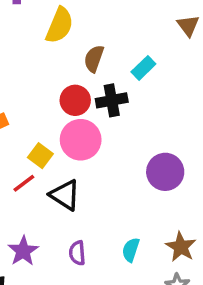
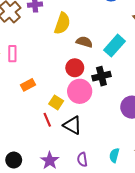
brown semicircle: (94, 59) -> (84, 42), turned 91
cyan rectangle: (143, 68) -> (114, 46), size x1.5
black cross: (112, 100) -> (101, 76), moved
red line: (24, 183) -> (47, 120), turned -72

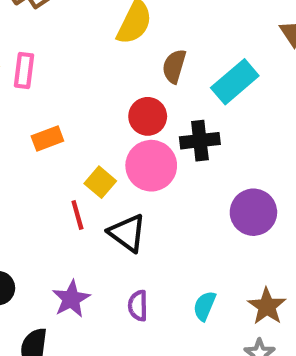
brown semicircle: (84, 42) -> (174, 66), turned -98

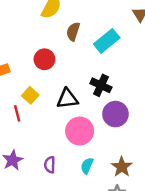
red circle: (148, 116) -> (44, 59), moved
black cross: (200, 141) -> (101, 85), moved, turned 30
pink circle: (151, 166) -> (80, 131), moved
black triangle: (127, 233) -> (67, 99), moved, turned -45

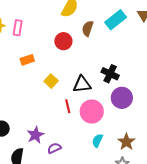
cyan rectangle: (107, 41) -> (116, 20), moved
red circle: (44, 59) -> (63, 41), moved
red line: (17, 113) -> (68, 106), moved
purple semicircle: (50, 165) -> (54, 148), moved, turned 64

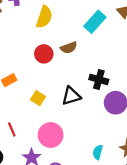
brown semicircle: (88, 28) -> (69, 48), moved, turned -119
red line: (68, 106) -> (12, 129), moved
pink circle: (92, 112) -> (51, 135), moved

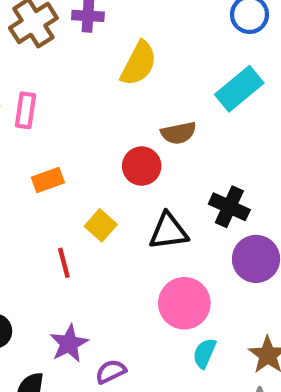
red circle: (44, 54) -> (142, 166), moved
red line: (12, 129) -> (64, 263), moved
pink circle: (51, 135) -> (184, 303), moved

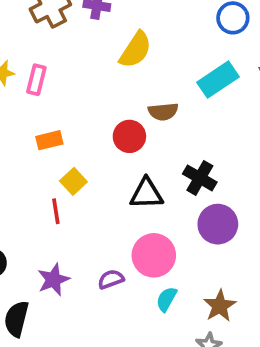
yellow square: (101, 225) -> (73, 181), moved
purple semicircle: (111, 372) -> (111, 279), moved

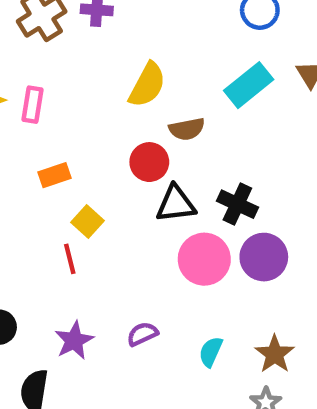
yellow semicircle: (135, 50) -> (147, 85), moved
black triangle: (146, 194) -> (176, 204), moved
pink circle: (154, 255) -> (204, 259), moved

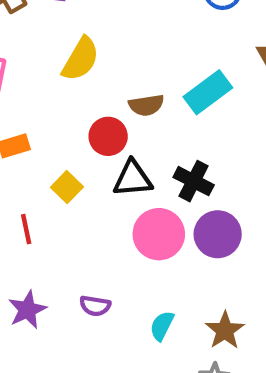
yellow semicircle: (147, 85) -> (81, 59), moved
cyan rectangle: (249, 85) -> (208, 92), moved
yellow square: (87, 221) -> (67, 187), moved
purple semicircle: (142, 334) -> (95, 306), turned -148

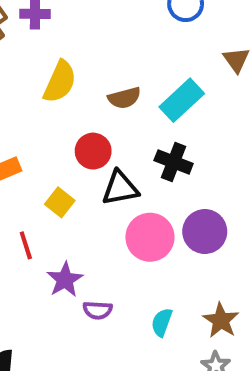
brown semicircle: (146, 105) -> (124, 98), moved
black cross: (194, 181) -> (174, 162), moved
purple star: (27, 310) -> (65, 280), moved

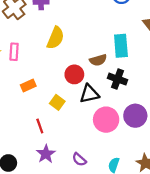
brown semicircle: (124, 98) -> (98, 60), moved
cyan rectangle: (182, 100) -> (121, 46), turned -50
purple star: (65, 280) -> (46, 154), moved
purple semicircle: (98, 310) -> (79, 159), turned 40

